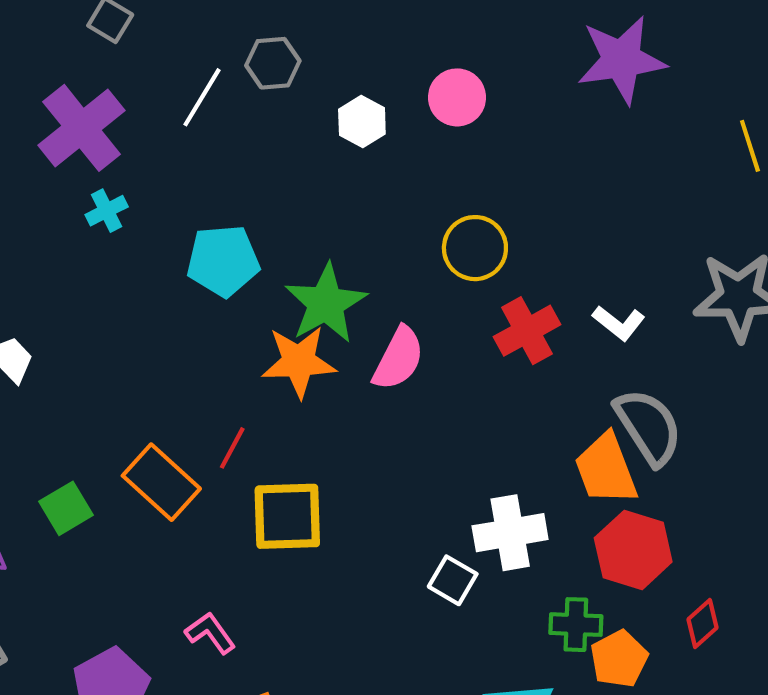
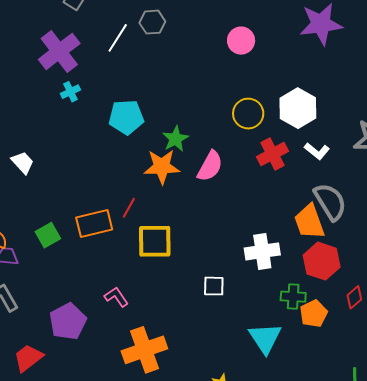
white hexagon: (362, 122) -> (298, 108), moved, size x1.6
green star: (326, 303) -> (175, 139), size x0.7
orange rectangle: (161, 482) -> (94, 224), turned -57
white square: (453, 580) -> (214, 286), moved, turned -30

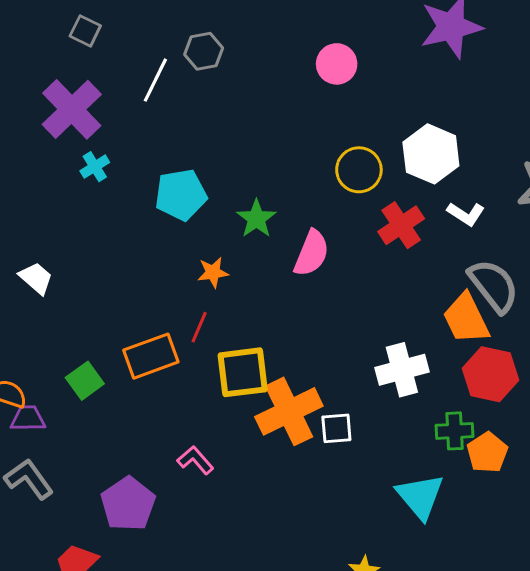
orange star: (162, 167) -> (213, 272), moved, size x0.6
orange cross: (144, 350) -> (289, 411), moved

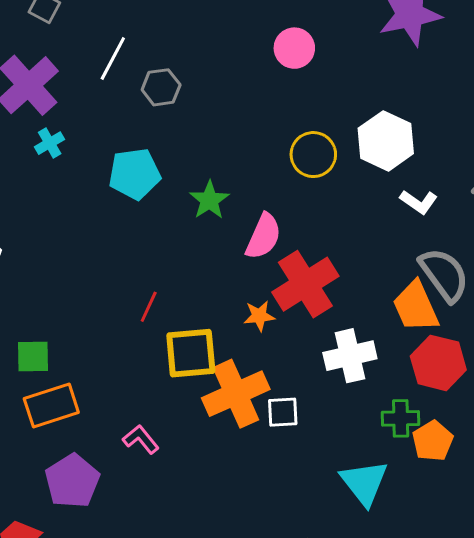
gray hexagon: (204, 51) -> (161, 87), moved
red cross: (401, 225) -> (305, 284), moved, size x1.4
orange star: (213, 272) -> (259, 316), moved
orange rectangle: (151, 356) -> (51, 406), moved
green square: (85, 381) -> (33, 357), turned 33

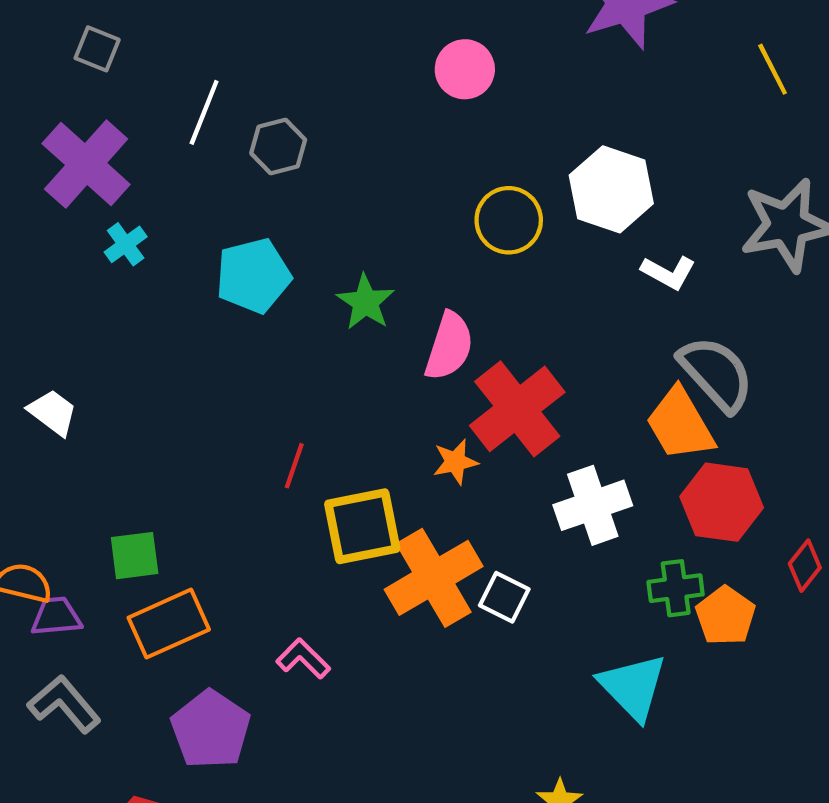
white square: (283, 412) -> (504, 597), turned 36

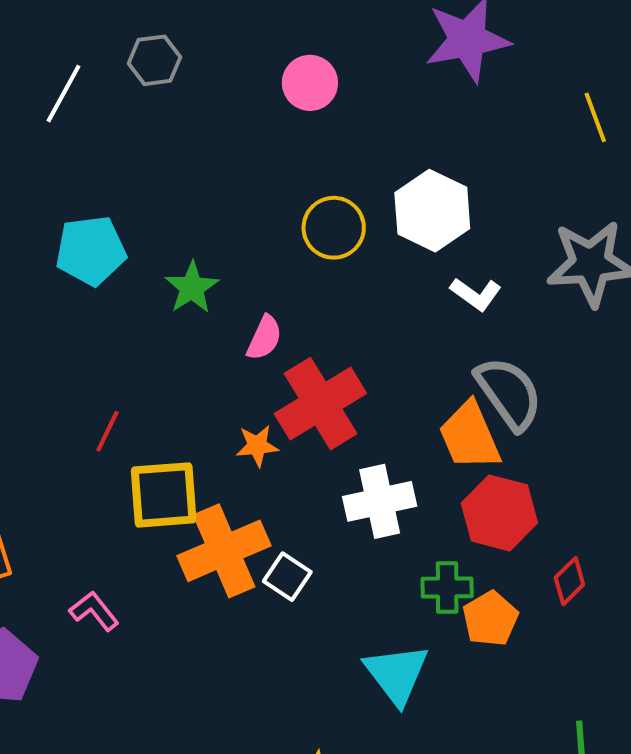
gray hexagon: (278, 147) -> (154, 60), moved
pink semicircle: (449, 346) -> (264, 338), size x0.7

